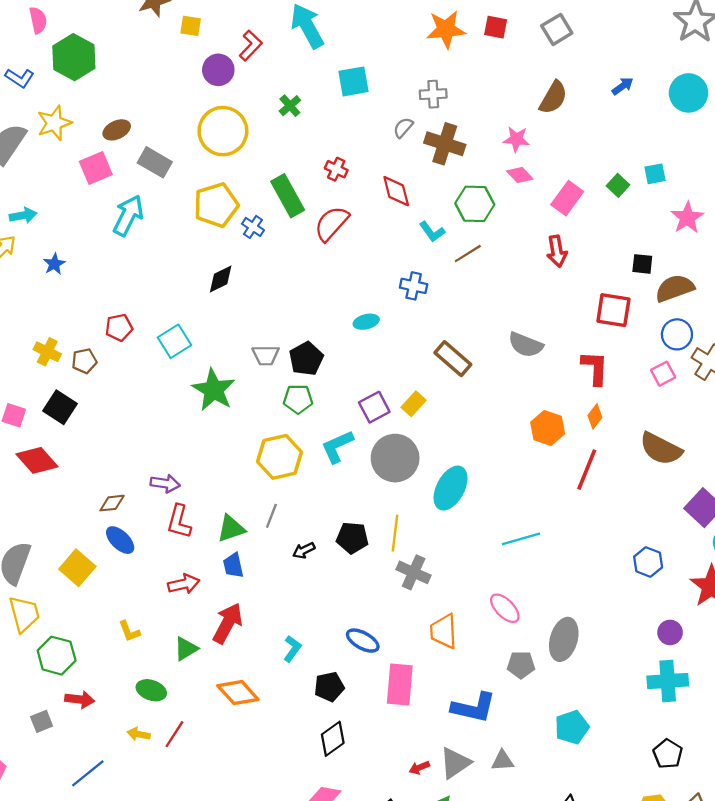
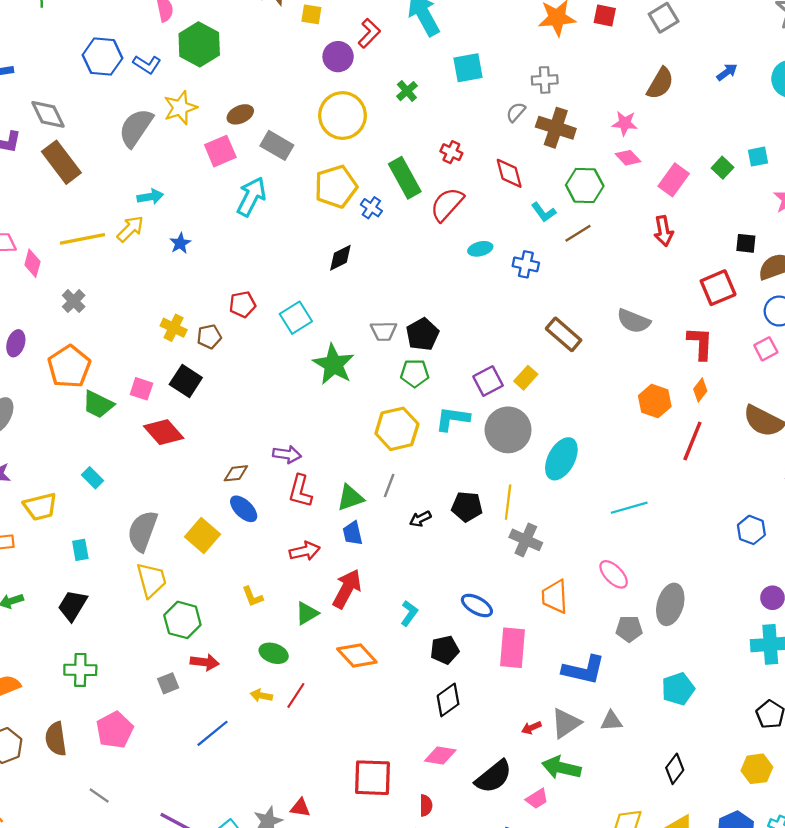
red square: (613, 310) -> (718, 288), turned -32
cyan ellipse: (366, 322) -> (480, 249), moved
cyan L-shape: (337, 446) -> (452, 419), turned 32

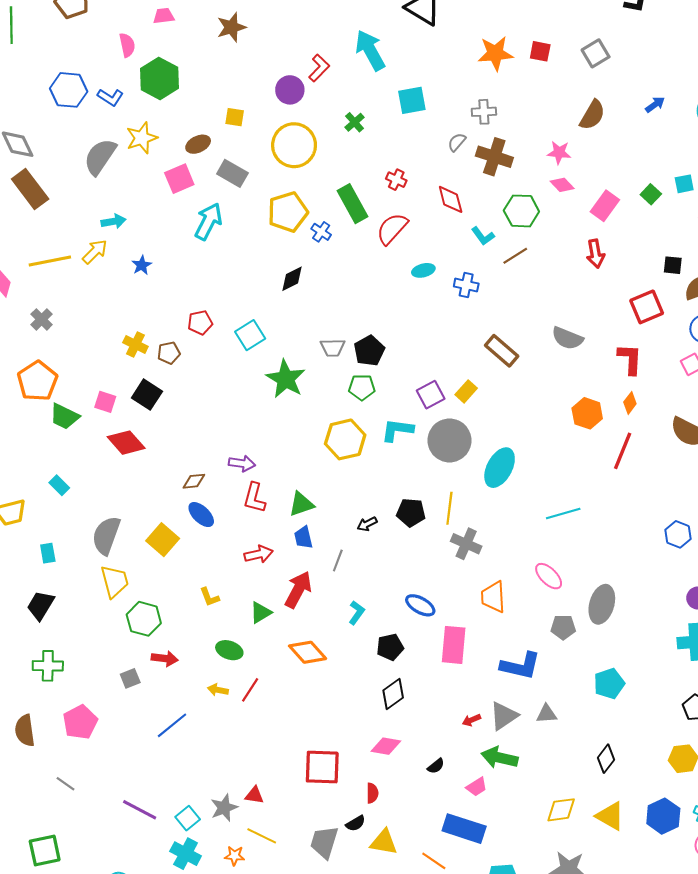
yellow square: (311, 14) -> (235, 117), moved
gray line: (389, 485) -> (338, 560), moved
black semicircle: (494, 777) -> (436, 766), size x0.5

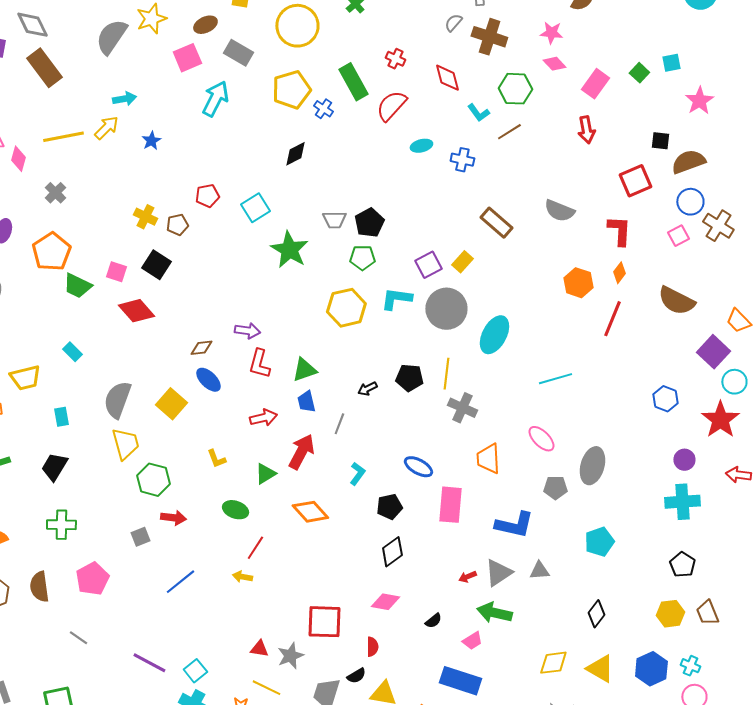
yellow arrow: (218, 690) -> (242, 577), moved
gray star: (224, 808) -> (290, 656), moved

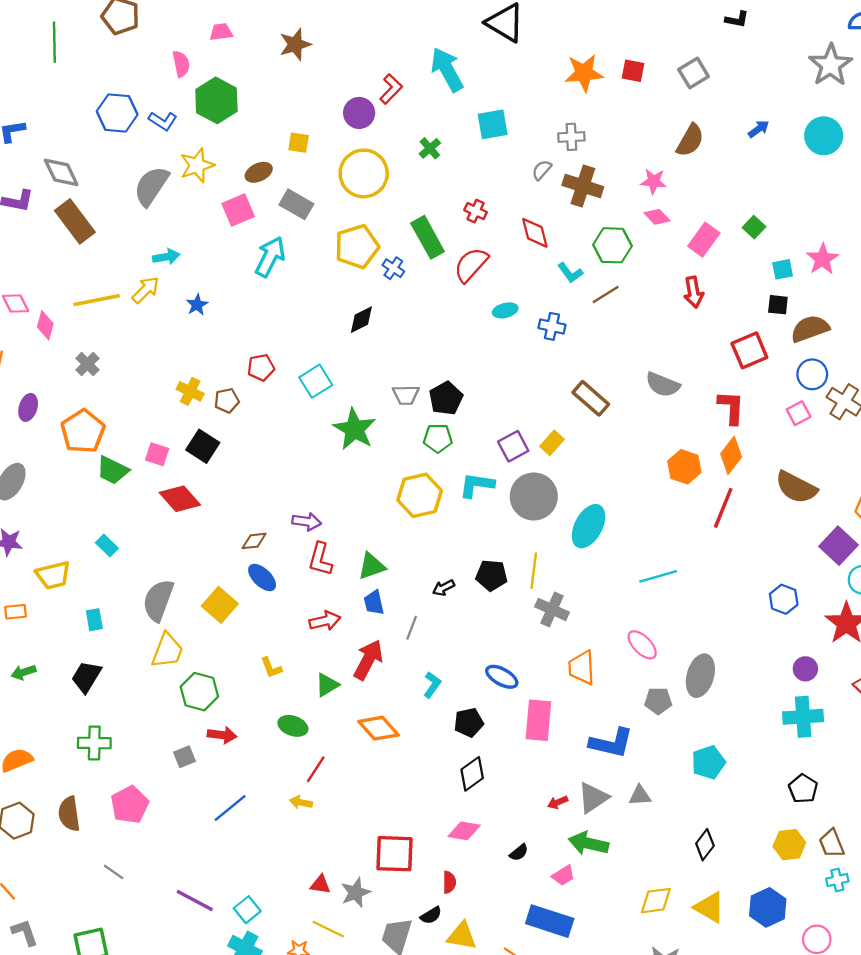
cyan square: (671, 63) -> (783, 269), moved
orange diamond: (619, 273) -> (731, 455), size x1.5
yellow trapezoid: (125, 444) -> (167, 651), turned 36
cyan cross: (690, 666) -> (837, 880), moved, turned -36

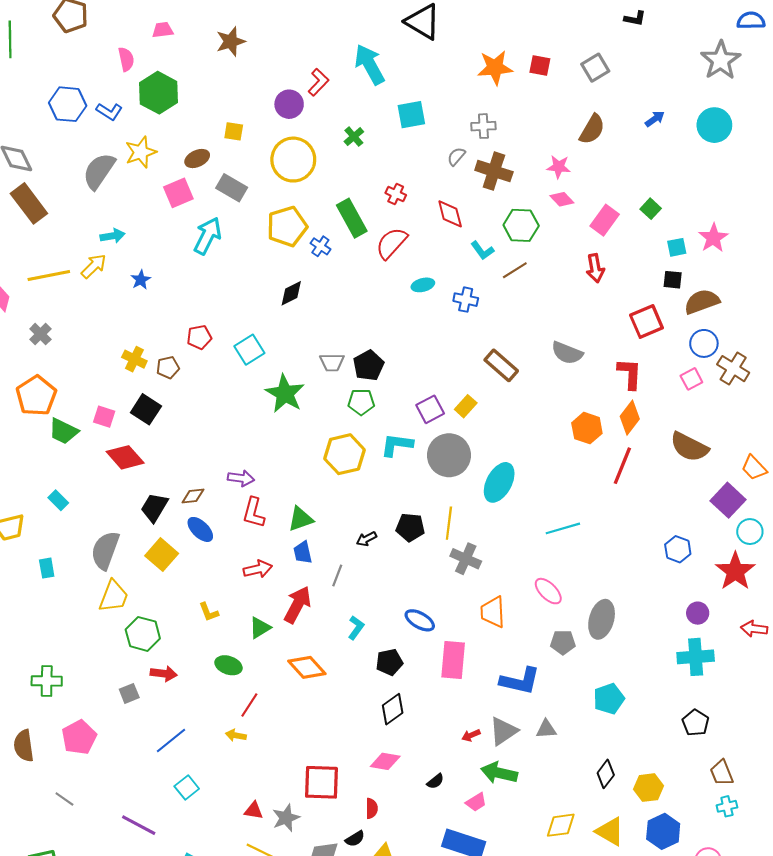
black trapezoid: (86, 677) -> (154, 507), moved
yellow hexagon: (789, 845) -> (649, 788), moved
cyan square: (247, 910) -> (187, 788), moved

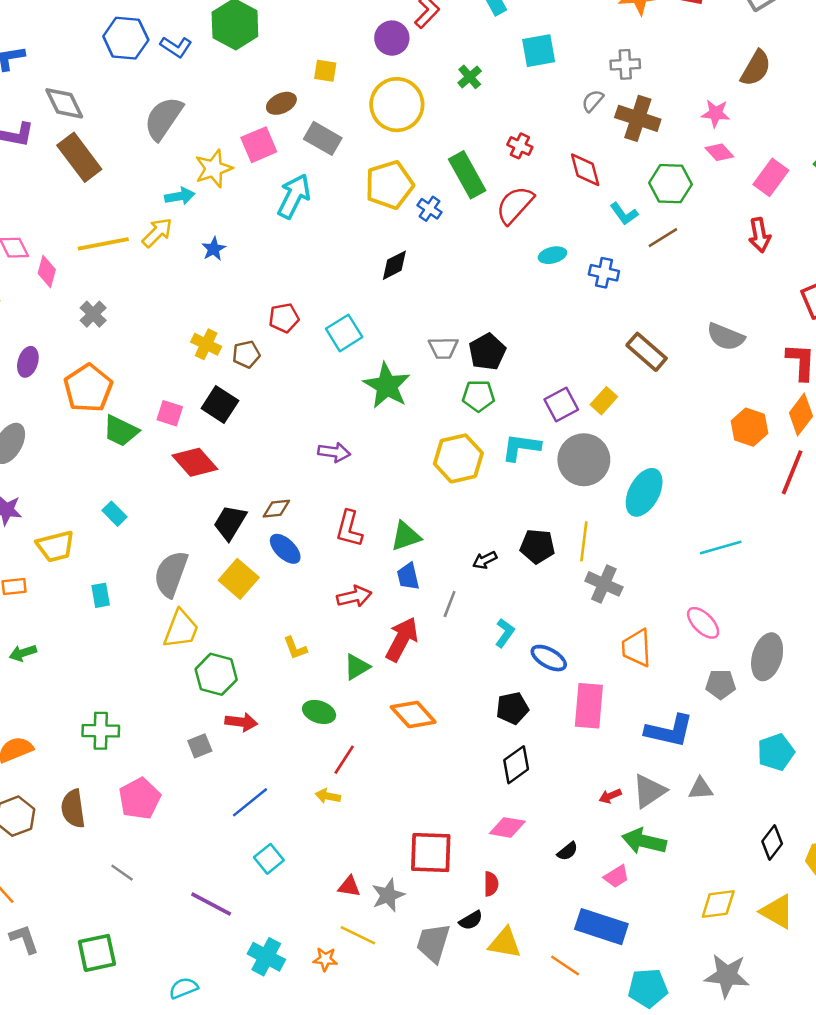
yellow star: (141, 152) -> (214, 169), moved
purple arrow: (241, 478) -> (334, 452), moved
cyan L-shape: (356, 628) -> (505, 633), moved

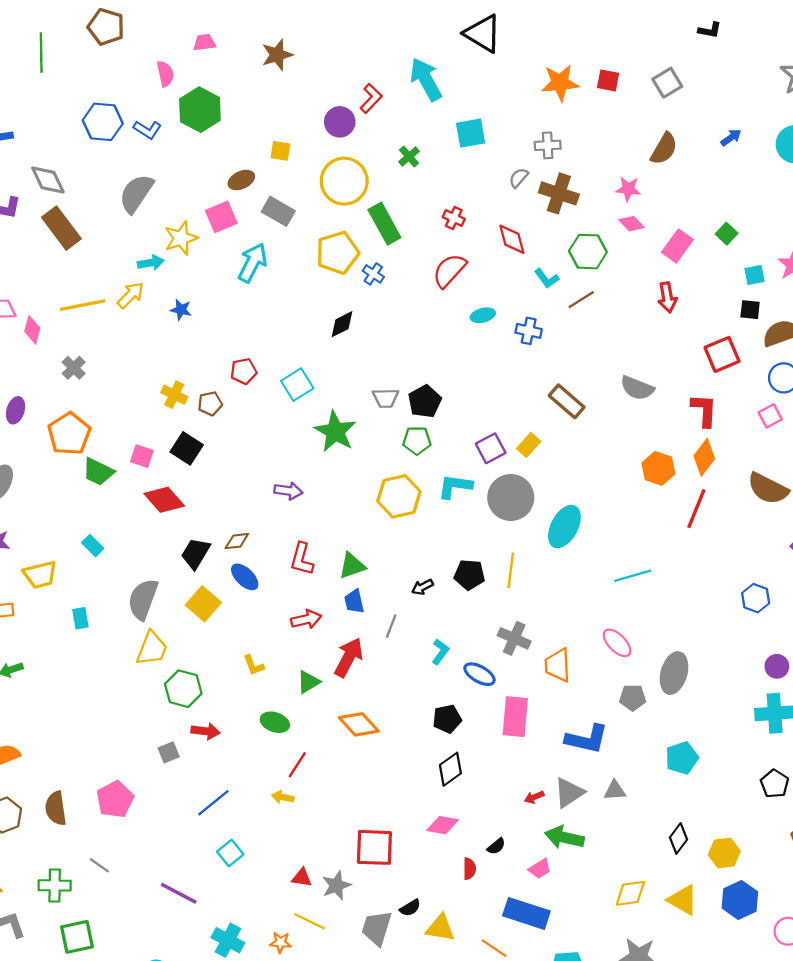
green rectangle: (467, 175) -> (384, 224), moved
blue star: (214, 249) -> (181, 310), turned -30
gray cross: (604, 584) -> (514, 638), moved
green cross: (101, 731) -> (55, 885), moved
red semicircle: (491, 884) -> (469, 869), moved

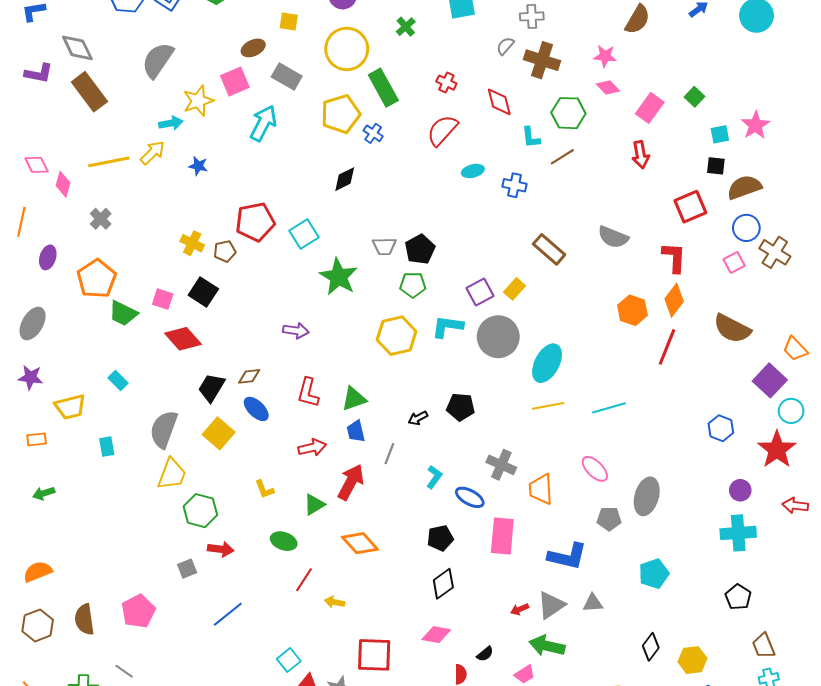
cyan L-shape: (547, 278) -> (531, 137), turned 30
red pentagon: (244, 371) -> (255, 222), size x1.6
yellow line: (511, 570) -> (548, 406), moved, turned 72
yellow arrow: (283, 797) -> (335, 602), moved
cyan square: (230, 853) -> (289, 660), moved

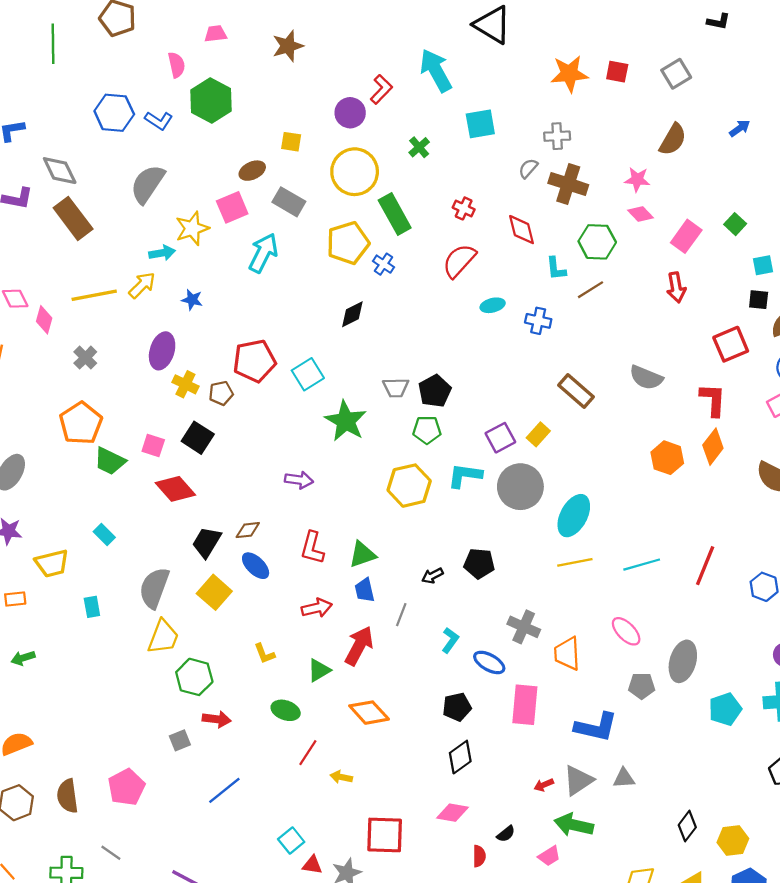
purple ellipse: (48, 257) -> (162, 351), moved, size x1.4
red line: (667, 347) -> (705, 566), moved
cyan pentagon: (654, 574) -> (725, 709), moved

